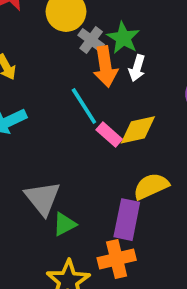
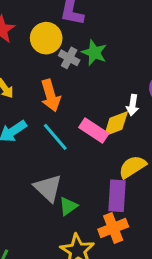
orange arrow: (105, 67) -> (51, 96), moved
white arrow: (137, 68) -> (133, 105), moved
cyan line: (84, 106) -> (55, 137), moved
pink rectangle: (109, 134) -> (94, 130), size x1.4

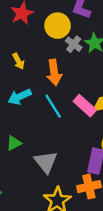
gray triangle: (48, 188) -> (46, 162), moved
green triangle: (68, 206) -> (14, 143), moved

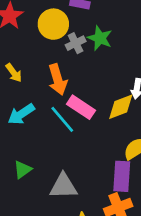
gray cross: (74, 44) -> (76, 43), turned 35
pink rectangle: (85, 106) -> (81, 107), moved
gray triangle: (46, 162) -> (63, 186), turned -45

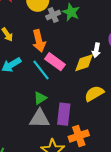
green triangle: (23, 170) -> (40, 98), moved
purple rectangle: (122, 176) -> (64, 114), moved

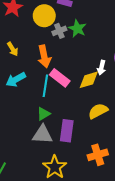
cyan line: (41, 70) -> (45, 86), turned 45
orange cross: (79, 136) -> (98, 155), moved

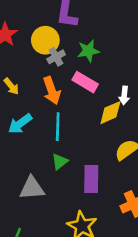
green star: (77, 29) -> (88, 51), turned -30
gray cross: (59, 31) -> (56, 57), moved
pink rectangle: (60, 78) -> (85, 82), moved
gray triangle: (42, 135) -> (32, 188), moved

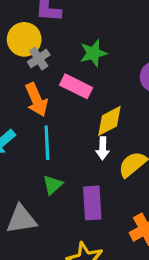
green star: (88, 51) -> (93, 53), moved
white arrow: (124, 95) -> (103, 148), moved

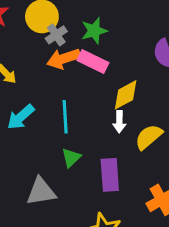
green star: (93, 53) -> (94, 31), moved
orange arrow: (36, 100) -> (63, 59), moved, turned 96

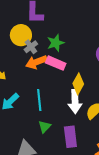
yellow diamond: (126, 95) -> (78, 84), turned -30
white arrow: (119, 122) -> (75, 102), size x1.6

